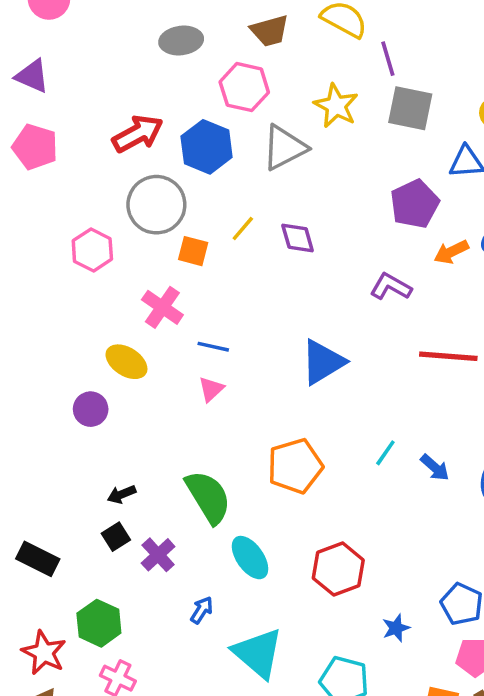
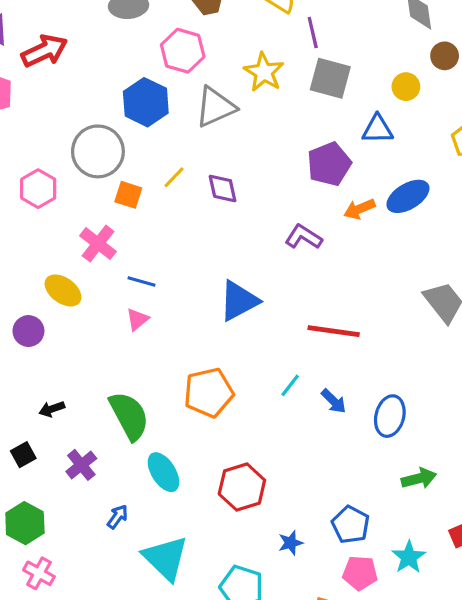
red arrow: (138, 134) -> (44, 51), moved
red line: (448, 356) -> (334, 331), moved
black square: (116, 537) -> (23, 455), moved

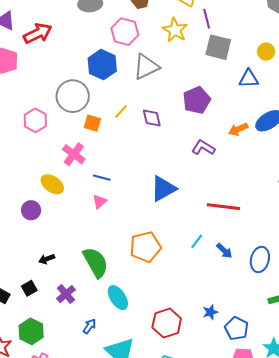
yellow star: (264, 72) -> (175, 30), moved
purple pentagon: (329, 164) -> (197, 100), moved
red hexagon: (242, 487) -> (167, 323), moved
blue star: (291, 543) -> (210, 312), moved

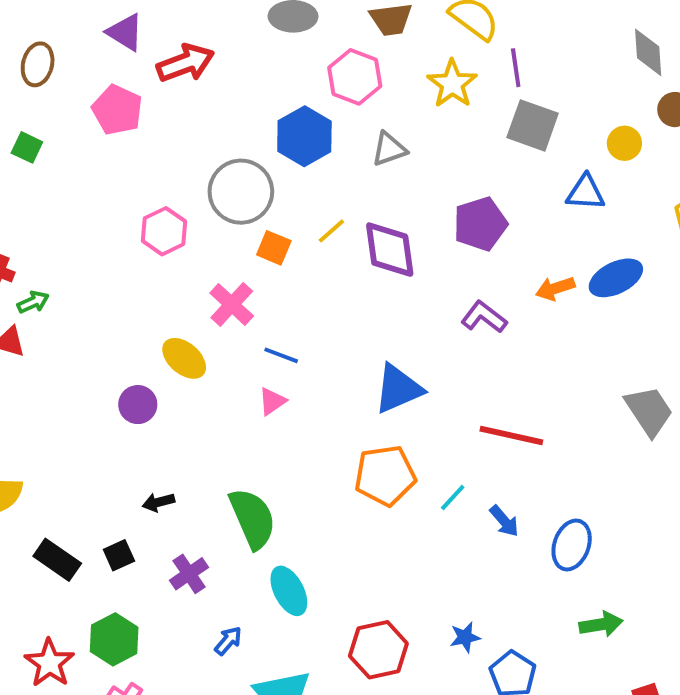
gray triangle: (146, 67) -> (389, 149), size x0.7
purple diamond: (152, 118) -> (390, 250), size x1.5
orange pentagon: (145, 247) -> (385, 475), moved

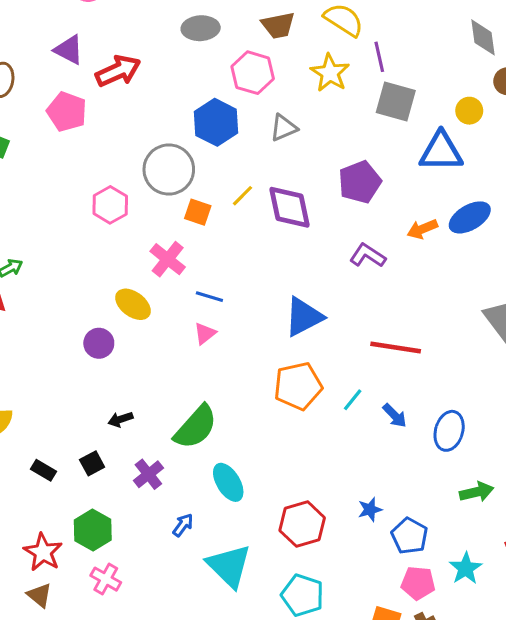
blue triangle: (585, 193) -> (441, 152), size x1.4
green semicircle: (253, 518) -> (196, 427), turned 69
black rectangle: (57, 560) -> (44, 470), size x0.7

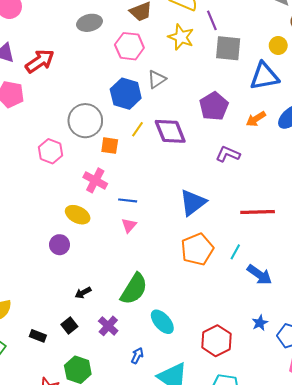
blue hexagon: (216, 122) -> (126, 94), moved
orange arrow: (422, 229) -> (256, 119), moved
blue arrow: (395, 416) -> (259, 275), moved, size x1.4

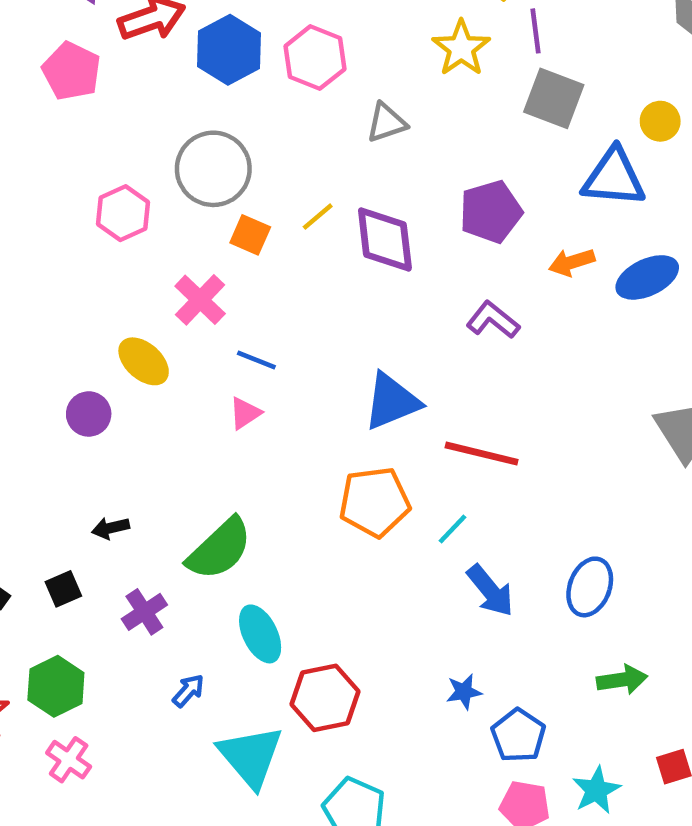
pink hexagon: (129, 46) -> (315, 58), moved
blue hexagon: (126, 94) -> (229, 50), moved
red line: (258, 212) -> (482, 454), moved
red hexagon: (217, 341) -> (325, 698), moved

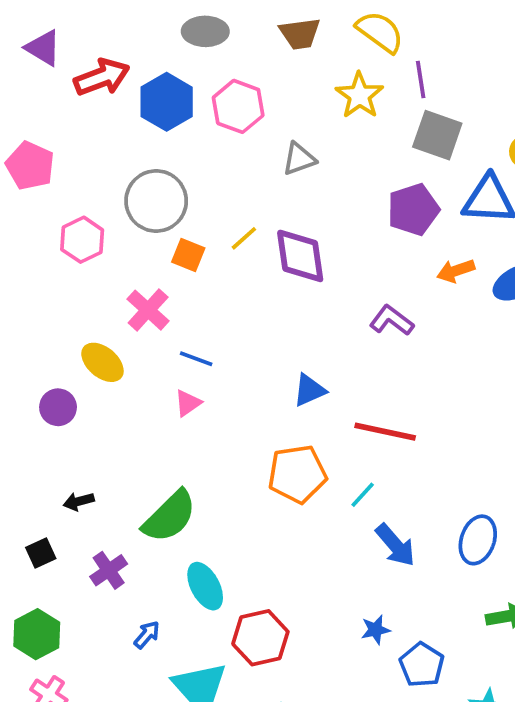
pink pentagon: (71, 71) -> (30, 166), moved
purple pentagon: (491, 212) -> (413, 210), moved
blue triangle: (392, 401) -> (309, 390), size x0.7

